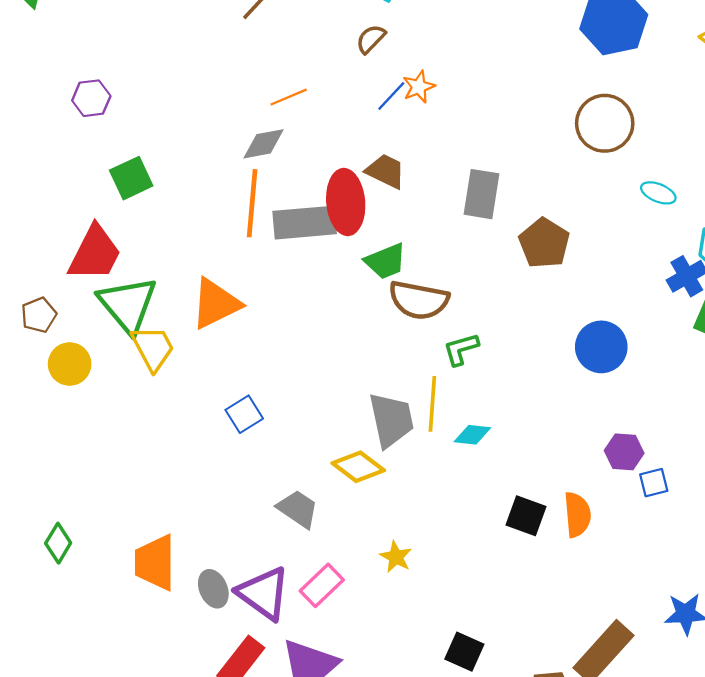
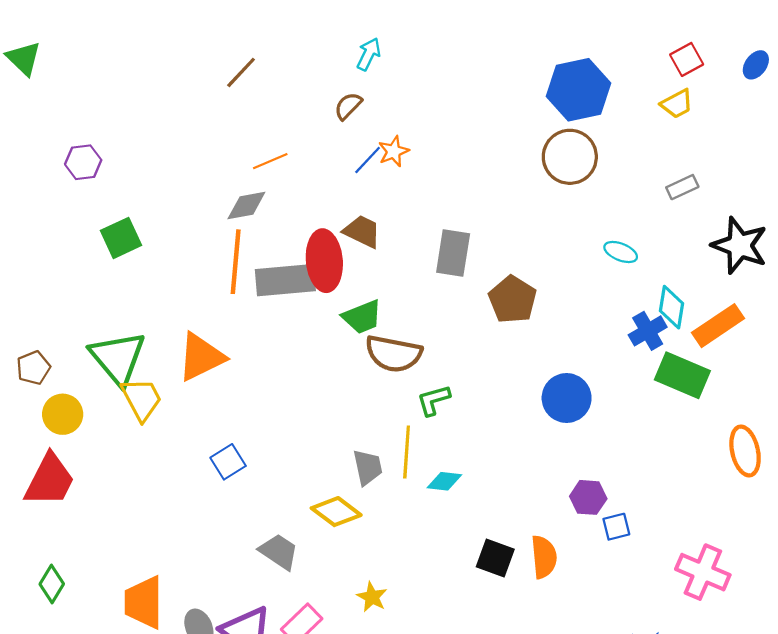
brown circle: (605, 123) -> (570, 157), moved
red trapezoid: (95, 253) -> (50, 480), moved
gray trapezoid: (391, 420) -> (368, 467), size x0.7

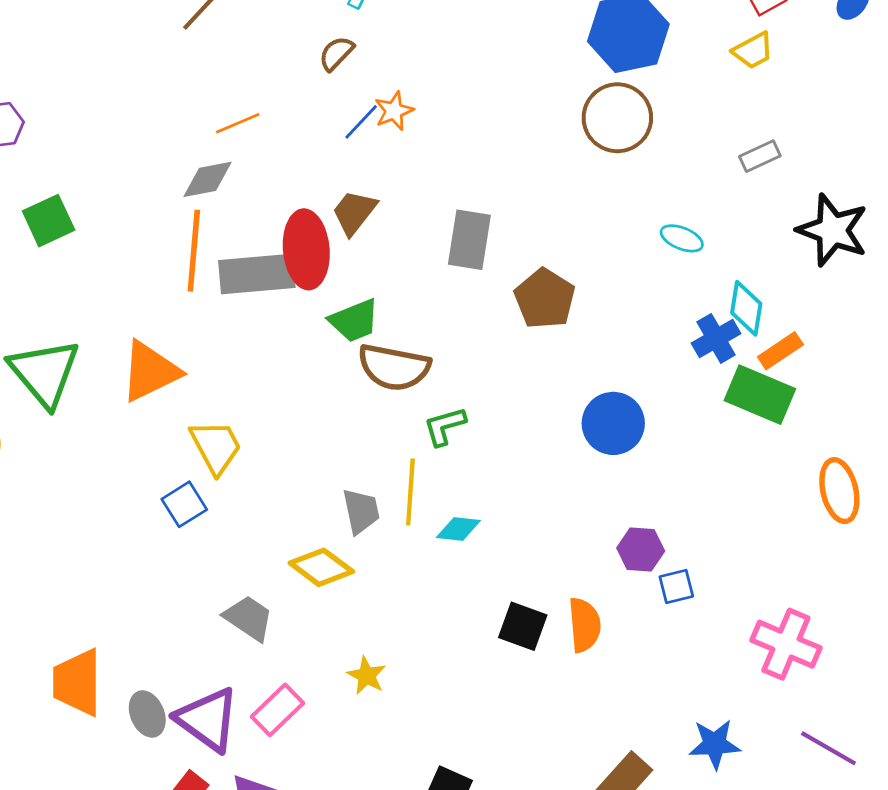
brown trapezoid: (362, 231) -> (354, 212), turned -78
orange rectangle: (718, 326) -> (780, 351), moved, size x0.7
yellow trapezoid: (142, 399) -> (216, 447), moved

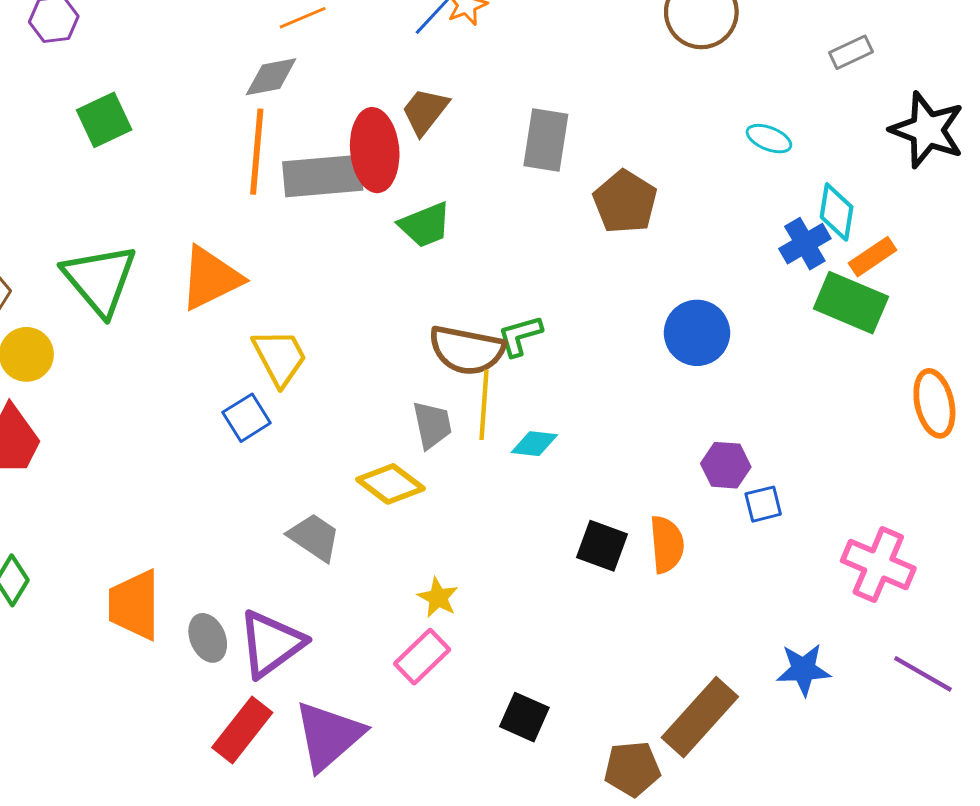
brown semicircle: (394, 367) -> (467, 350), moved
pink rectangle: (277, 710) -> (422, 657), moved
purple triangle: (208, 719) -> (271, 644), turned 48

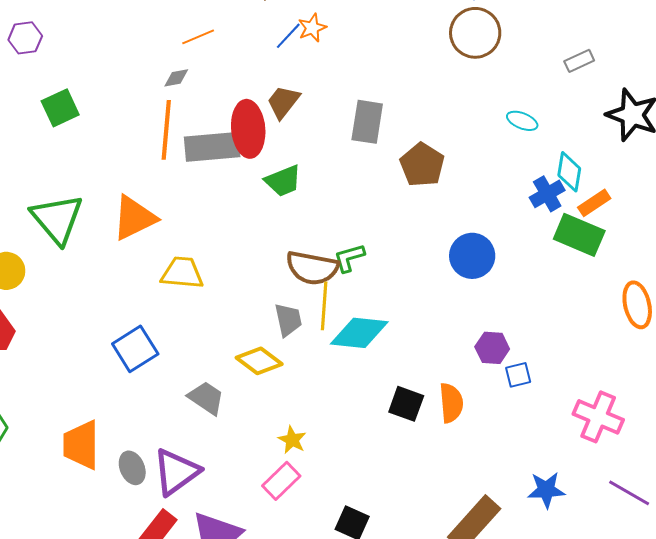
gray diamond: (271, 77) -> (176, 78), size x0.7
yellow trapezoid: (280, 357) -> (182, 273), turned -57
blue square: (247, 418) -> (135, 349), moved, size x1.4
cyan diamond: (534, 444) -> (359, 333), size x1.8

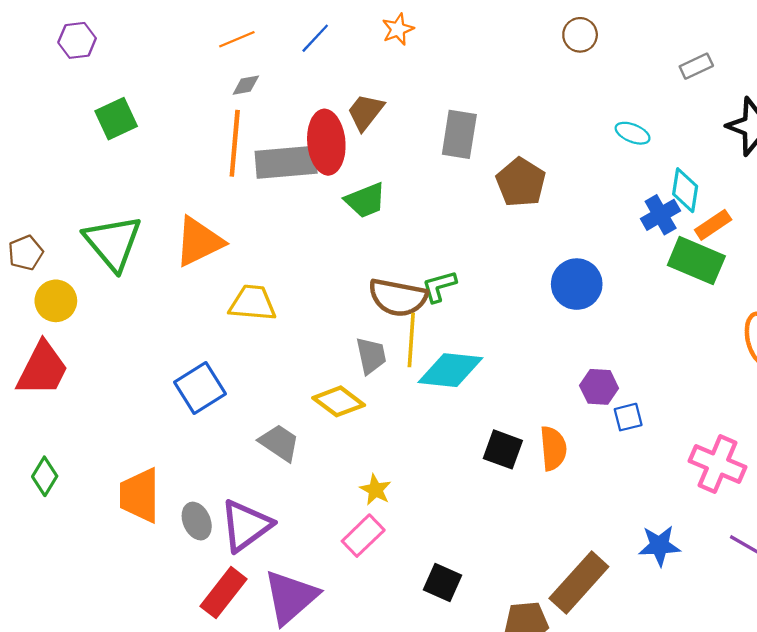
brown circle: (475, 33) -> (580, 35), size x0.6
blue line: (288, 36) -> (315, 38), moved
orange line: (198, 37) -> (237, 39), moved

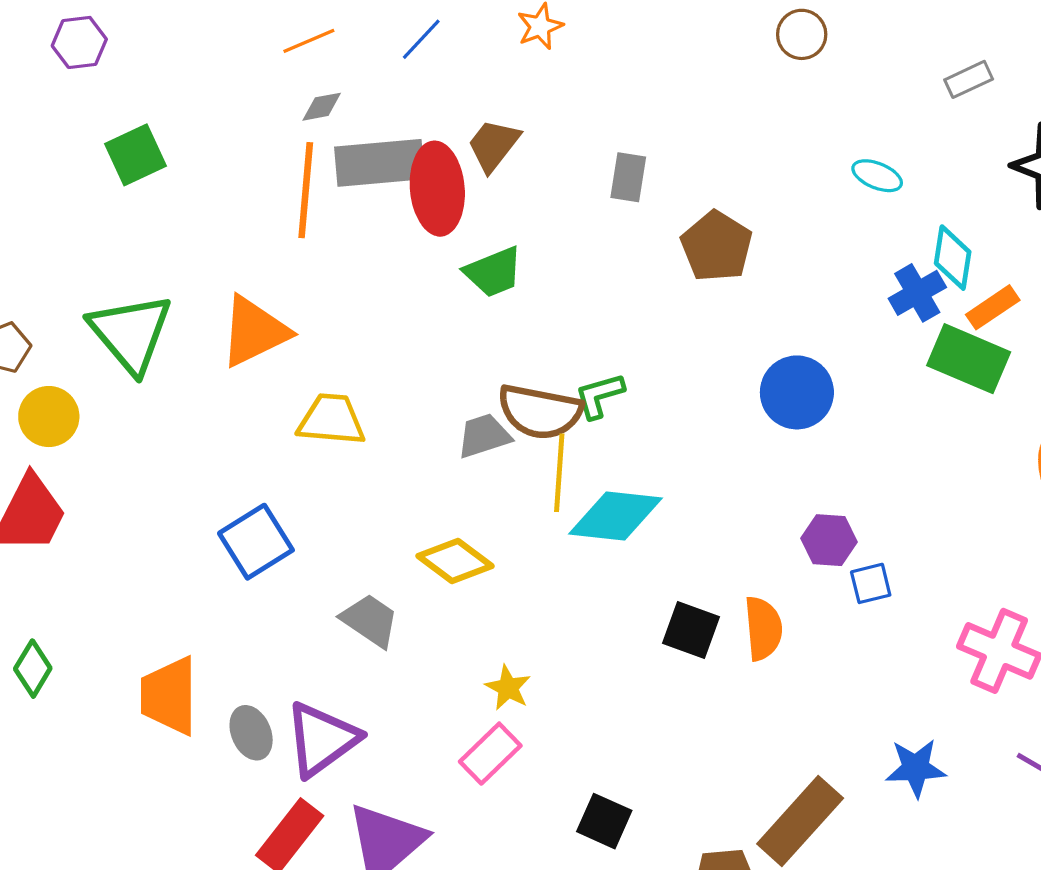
gray rectangle: (459, 134) -> (628, 177), size x0.7
gray rectangle: (286, 162) -> (380, 163), moved
gray trapezoid: (371, 356) -> (484, 436), moved, turned -96

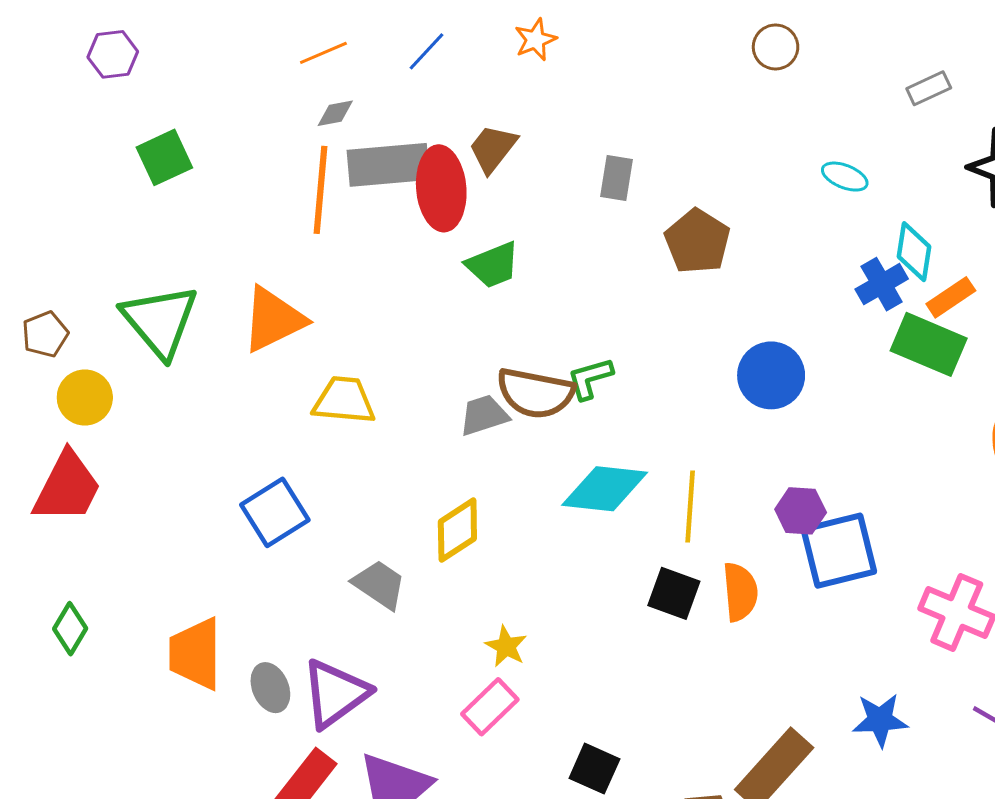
yellow line: (559, 473) -> (690, 506), moved
yellow diamond: (455, 561) -> (457, 530), turned -70
blue square: (871, 583) -> (839, 551), size x2.0

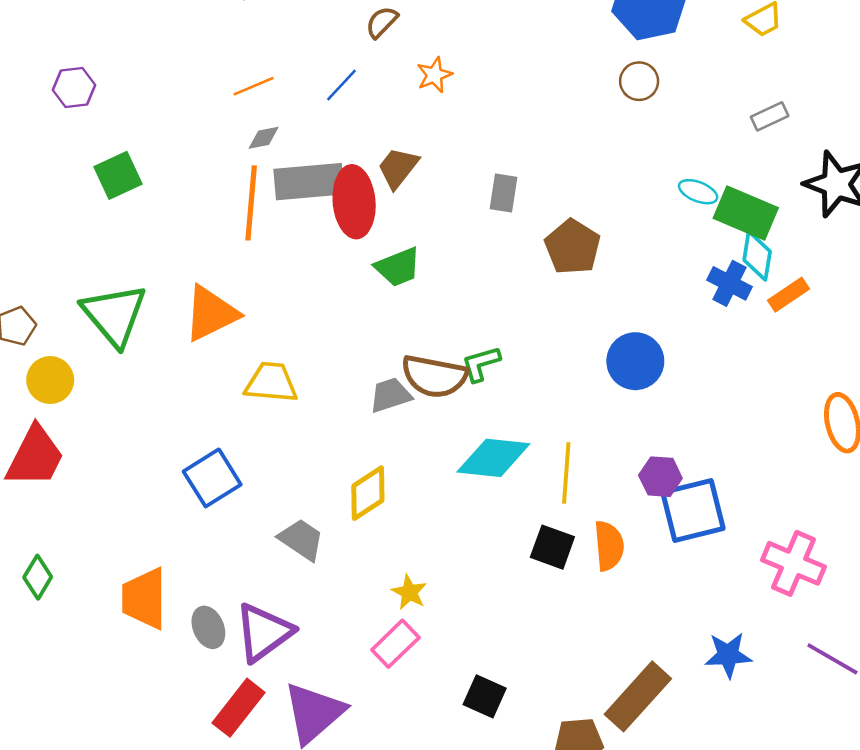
blue cross: (882, 284) -> (729, 283), turned -33
green rectangle: (929, 344) -> (746, 213), moved

